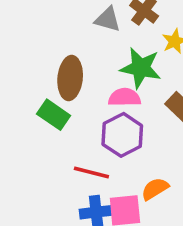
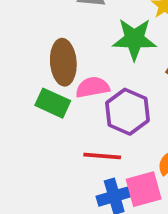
pink semicircle: (125, 97) -> (93, 87), moved

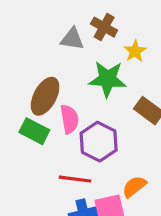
brown ellipse: (63, 62) -> (45, 96), turned 30
pink semicircle: (93, 87) -> (69, 119), turned 88

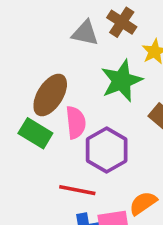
green star: (108, 79) -> (122, 81), turned -30

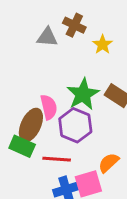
green star: (122, 81) -> (83, 94), moved
brown ellipse: (50, 95) -> (31, 125), moved
green rectangle: (35, 133) -> (22, 146), moved

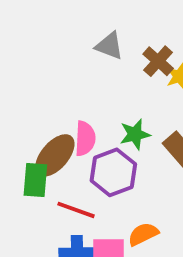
brown cross: (74, 25) -> (158, 61), moved
green star: (83, 94) -> (135, 134), size x0.7
green rectangle: (22, 146) -> (35, 180), turned 55

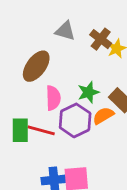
brown ellipse: (55, 155) -> (36, 66), moved
red line: (76, 210) -> (41, 130), moved
orange semicircle: (143, 234) -> (103, 116), moved

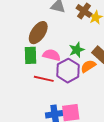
pink semicircle: (53, 98) -> (52, 55), turned -72
green rectangle: (20, 130) -> (31, 55), moved

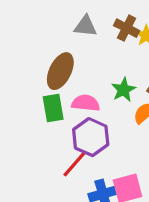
purple hexagon: (68, 71) -> (91, 137), moved
red line: (44, 79) -> (75, 164), moved, turned -54

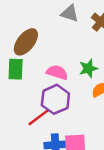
brown ellipse: (60, 71) -> (26, 42), moved
green rectangle: (53, 108) -> (16, 69), moved

